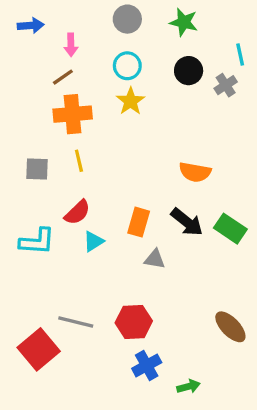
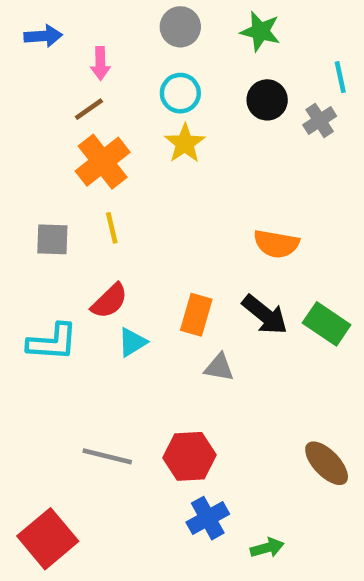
orange cross: (73, 114) -> (103, 162), turned -33
red square: (39, 349) -> (48, 539), moved

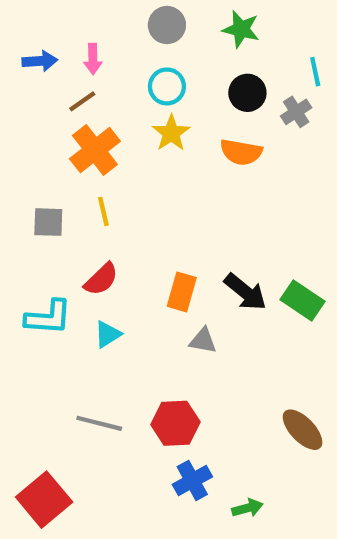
blue arrow: (43, 36) -> (40, 61), moved
orange semicircle: (276, 244) -> (241, 152), moved
cyan triangle: (132, 342) -> (108, 334), moved

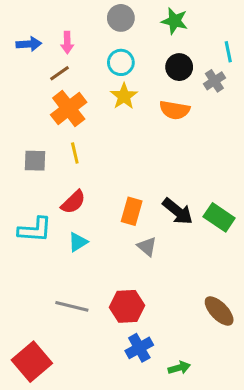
gray triangle: (203, 341) -> (147, 247), turned 30

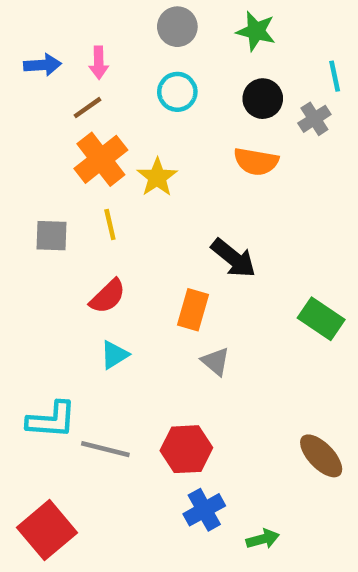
yellow star: (124, 96) -> (157, 177), moved
black arrow: (178, 211) -> (234, 258), moved
cyan L-shape: (35, 230) -> (51, 420), moved

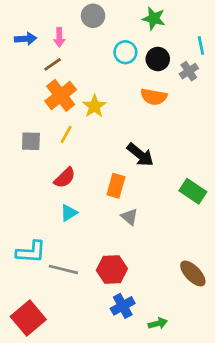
gray circle: (177, 27) -> (93, 16), moved
cyan circle: (177, 92) -> (125, 52), moved
yellow line: (110, 224) -> (66, 135), turned 42

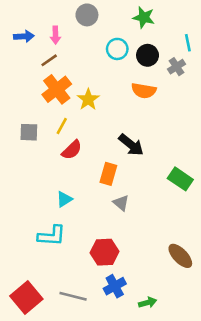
red semicircle: (65, 178) -> (72, 150), moved
cyan L-shape: (31, 252) -> (52, 236), moved
gray line: (63, 269) -> (73, 296), moved

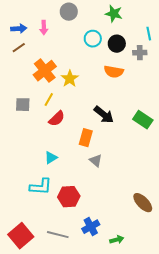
brown line: (49, 60) -> (19, 48), moved
gray cross: (177, 67) -> (140, 53), turned 32
green rectangle: (180, 179) -> (143, 120), moved
red hexagon: (105, 252) -> (69, 197), moved

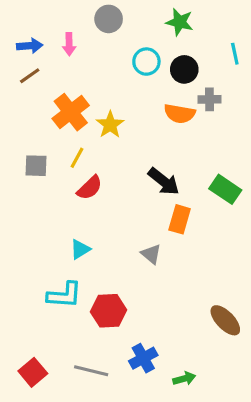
gray cross: (140, 53) -> (210, 99), moved
orange rectangle: (86, 138) -> (180, 219), moved
red square: (21, 236) -> (33, 372), size x0.7

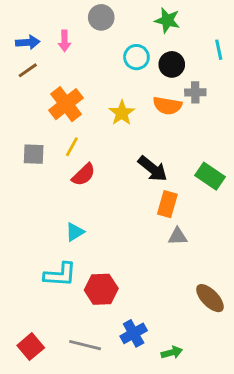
yellow star: (110, 125) -> (122, 113), moved
gray triangle: (151, 254) -> (178, 236), moved, turned -42

